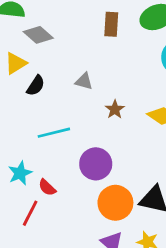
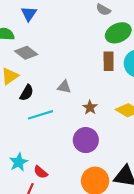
brown rectangle: (111, 24) -> (109, 61), moved
cyan line: (54, 133) -> (40, 115), moved
purple circle: (96, 164) -> (86, 140), moved

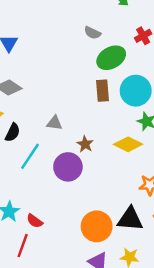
cyan line: (40, 115) -> (30, 156), turned -35
purple circle: (86, 140) -> (68, 167), moved

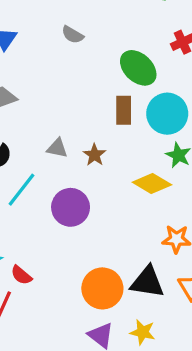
gray semicircle: (92, 33) -> (73, 35), moved
green ellipse: (111, 58) -> (138, 68), turned 68
brown star: (85, 144) -> (95, 155), moved

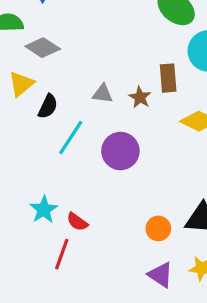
brown rectangle: (124, 110) -> (168, 78), moved
orange circle: (102, 288) -> (158, 228), size x0.6

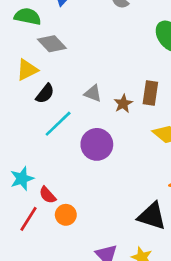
orange circle: (158, 228) -> (66, 215), moved

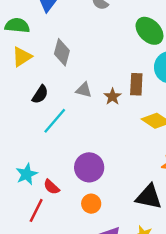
gray diamond: (52, 44) -> (62, 52), moved, turned 65
yellow triangle: (27, 70) -> (22, 57), moved
purple circle: (97, 144) -> (89, 167), moved
orange circle: (66, 215) -> (91, 204), moved

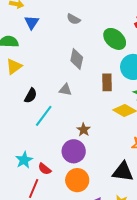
gray diamond: (62, 52) -> (77, 59), moved
brown star: (112, 97) -> (84, 130), moved
orange circle: (91, 204) -> (77, 180), size x1.5

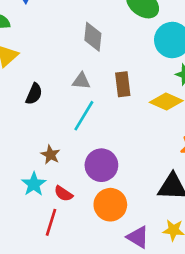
brown rectangle: (107, 82) -> (123, 84), moved
cyan line: (44, 116) -> (84, 116), moved
brown star: (84, 130) -> (50, 155), moved

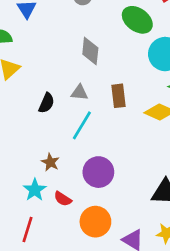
black semicircle: (34, 94) -> (47, 103), moved
orange circle: (110, 205) -> (95, 222), moved
red line: (51, 222) -> (28, 230), moved

